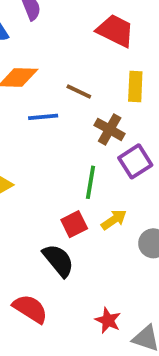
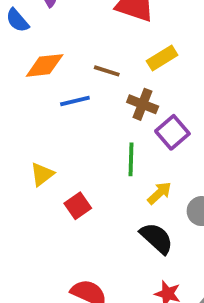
yellow rectangle: (135, 87) -> (162, 58), turned 64
red square: (74, 224) -> (78, 206), moved
black semicircle: (58, 260) -> (157, 238), moved

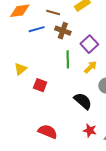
brown cross: (143, 104) -> (63, 31), moved
yellow arrow: (159, 193) -> (91, 67), moved
red square: (78, 206) -> (40, 85), turned -32

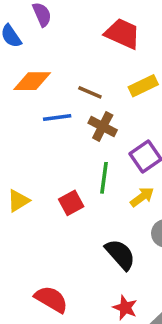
yellow triangle: (20, 69) -> (18, 201), moved
red square: (40, 85) -> (71, 203), moved, turned 32

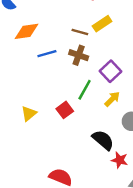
brown line: (90, 92) -> (80, 32), moved
green line: (104, 178) -> (85, 90), turned 30
red star: (125, 308) -> (120, 160), moved

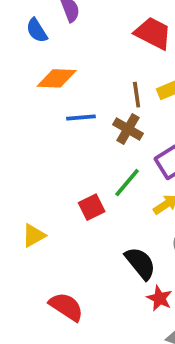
brown line: (80, 32) -> (137, 95), turned 56
yellow triangle: (29, 114) -> (34, 235), moved

